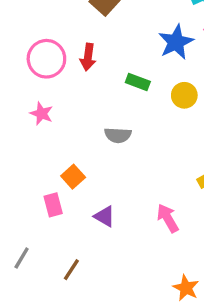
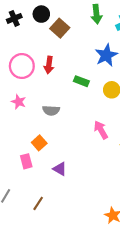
gray semicircle: (118, 135) -> (51, 110), moved
pink arrow: (168, 218) -> (101, 130), moved

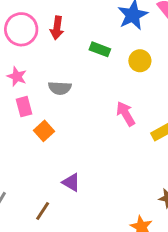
pink rectangle: (26, 161) -> (24, 107), moved
purple triangle: (60, 169) -> (71, 182), moved

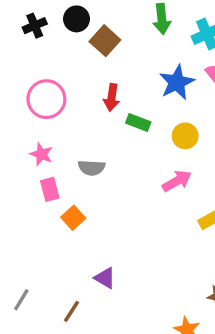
red arrow: (57, 28) -> (112, 97), moved
pink arrow: (126, 114) -> (177, 181), moved, turned 90

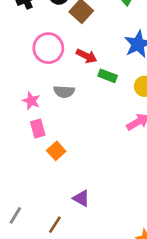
red arrow: (112, 97) -> (87, 56), turned -72
pink circle: (46, 99) -> (48, 48), moved
gray semicircle: (92, 168) -> (64, 92), moved

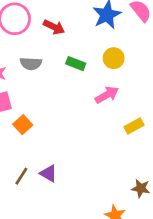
green rectangle: (108, 76) -> (76, 64), moved
brown line: (55, 225) -> (21, 176), moved

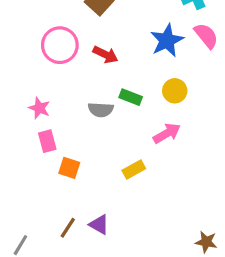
gray semicircle: (31, 64) -> (101, 110), moved
orange square: (23, 125) -> (69, 168), turned -30
yellow rectangle: (134, 126) -> (134, 170), moved

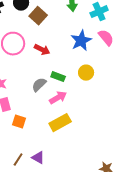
gray semicircle: (101, 110) -> (39, 85), turned 133
pink arrow: (167, 133) -> (58, 98), moved
yellow rectangle: (134, 170) -> (60, 123), size x1.5

